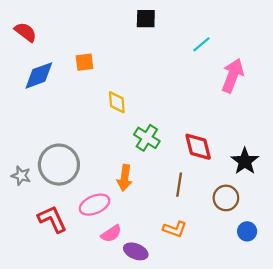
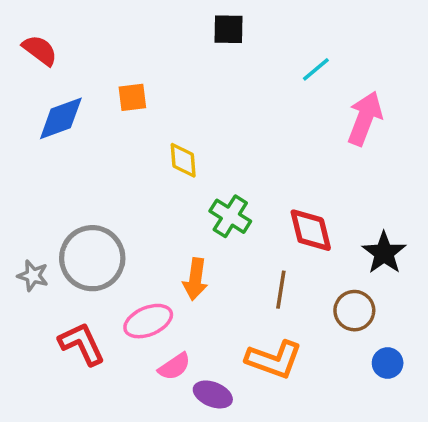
orange L-shape: (175, 229) -> (274, 360), size x1.5

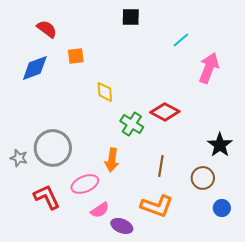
red semicircle: (40, 50) -> (47, 29), moved
red diamond: (311, 230) -> (165, 112), moved, turned -48

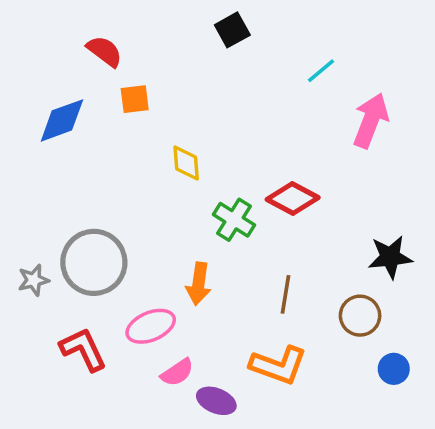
black square: (131, 17) -> (232, 30), turned -30
red semicircle: (47, 29) -> (105, 51), moved
black star: (220, 145) -> (390, 257), turned 30
gray star: (19, 158) -> (34, 280), turned -30

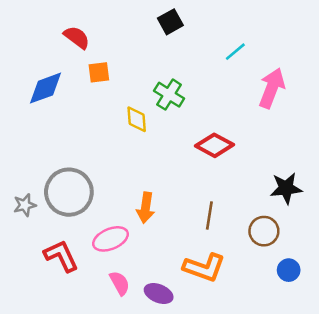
green cross: (234, 220) -> (169, 95), moved
pink semicircle: (177, 372) -> (120, 283), moved, turned -85

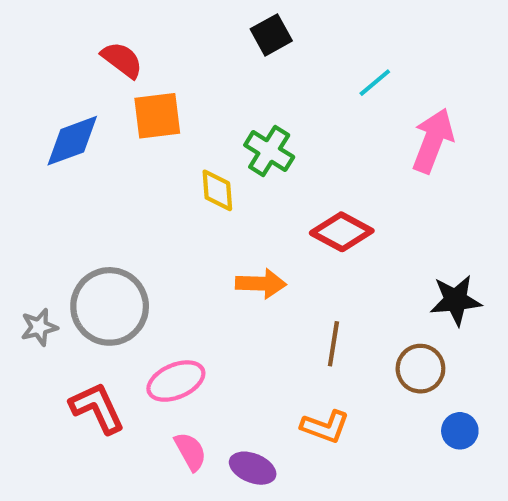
orange square: (99, 72) -> (157, 116), size x1.4
orange arrow: (146, 208) -> (261, 284), moved, turned -96
orange L-shape: (204, 267) -> (325, 427), size x0.7

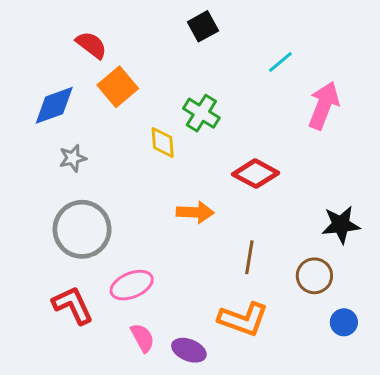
orange square: (157, 116) -> (118, 87), turned -33
gray star: (39, 327) -> (73, 158), moved
orange L-shape: (325, 427) -> (243, 319), size x1.4

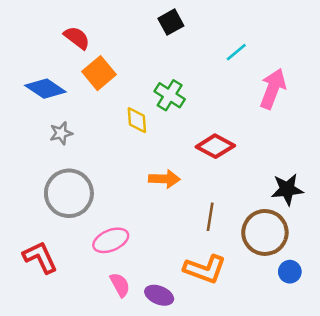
blue diamond: (54, 105) -> (45, 89), turned 54
brown circle: (314, 276) -> (265, 232), size x1.5
red L-shape: (73, 305) -> (40, 257), moved

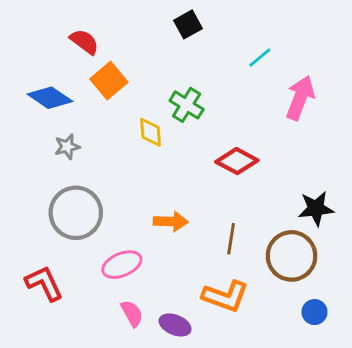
orange arrow: (164, 179) -> (171, 221), moved
blue circle: (290, 272) -> (315, 312), moved

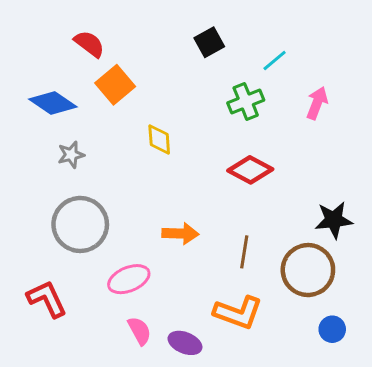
black square: (188, 24) -> (209, 42), moved
pink arrow: (300, 98) -> (317, 103), size x0.7
green cross: (187, 105) -> (246, 102), moved, turned 36

